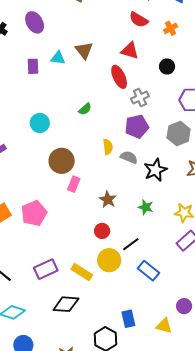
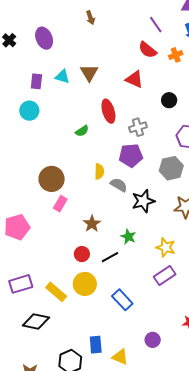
orange cross: (171, 28) -> (176, 55), moved
red ellipse: (119, 77) -> (108, 111), moved
cyan circle: (40, 123) -> (29, 111), moved
black line: (131, 244) -> (110, 257), moved
yellow triangle: (164, 326) -> (120, 357), moved

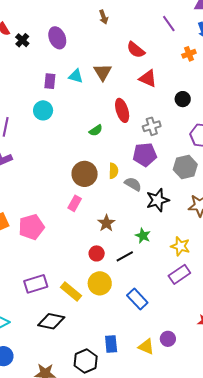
red semicircle: (148, 50) -> (136, 50), moved
brown circle: (52, 179) -> (85, 174), moved
yellow triangle: (120, 357) -> (146, 347), moved

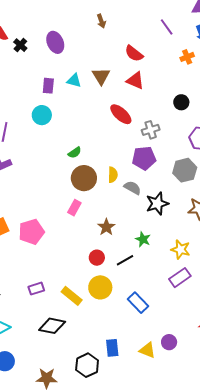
red triangle: (148, 78) -> (135, 80), moved
red ellipse: (122, 110) -> (121, 114), turned -30
green semicircle: (96, 130) -> (75, 153), moved
purple rectangle: (36, 284) -> (36, 289), size x0.7

